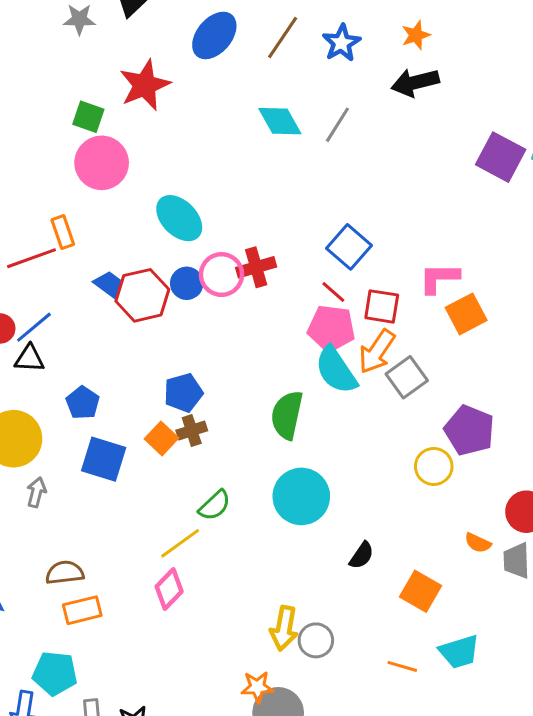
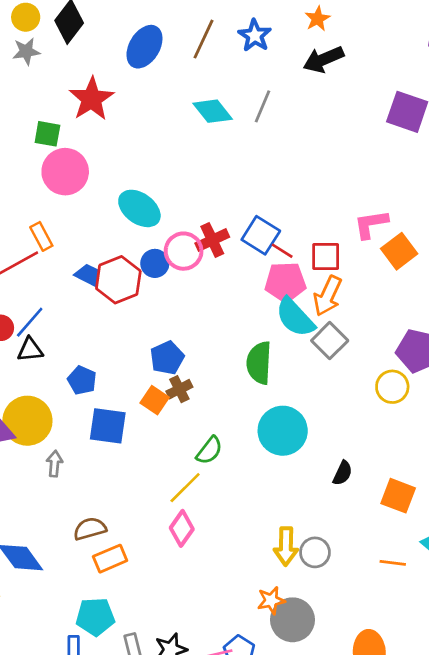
blue square: (349, 247) -> (261, 235), moved
gray square: (407, 377) -> (330, 341), moved

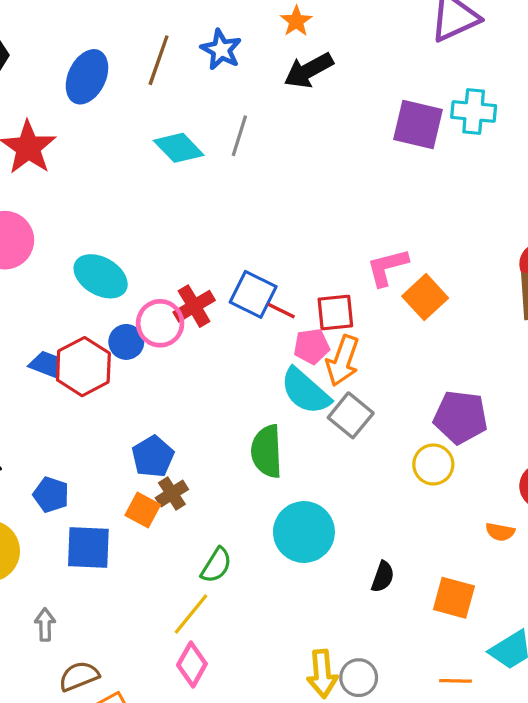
pink pentagon: (285, 282) -> (312, 346), moved, size x0.7
gray arrow: (54, 464) -> (45, 625), moved

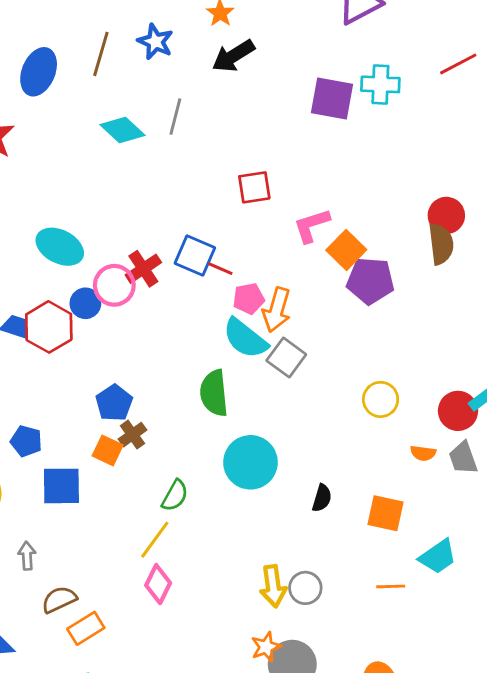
red square: (335, 312) -> (254, 187), moved
purple pentagon: (460, 417) -> (370, 281), moved
yellow circle: (433, 464) -> (381, 399), moved

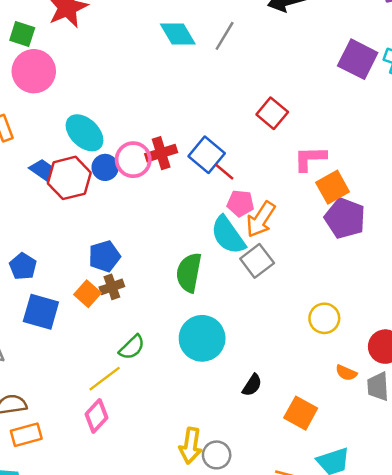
red square: (254, 187) -> (272, 113), turned 32
cyan ellipse: (60, 247) -> (85, 133), moved

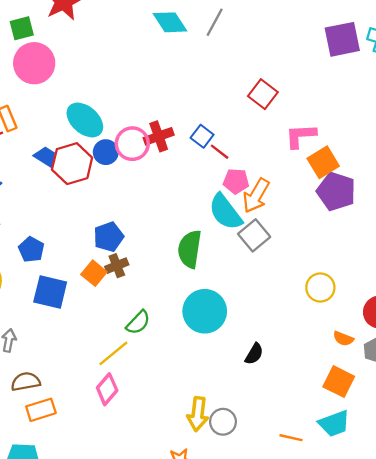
green square: (22, 34) -> (22, 28), turned -30
purple square: (358, 59) -> (342, 39), turned -36
blue square: (207, 155) -> (202, 136), size x0.7
orange square: (301, 413) -> (339, 382), moved

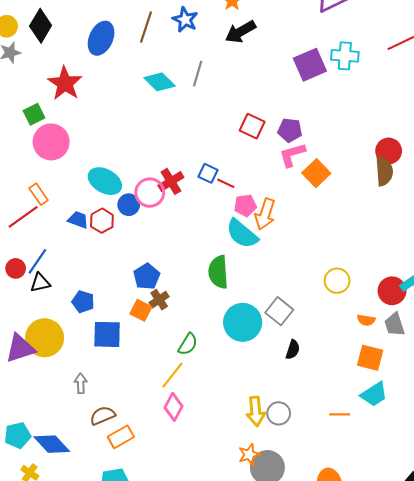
red hexagon: (72, 164) -> (102, 221), size x0.7
purple pentagon: (336, 191) -> (290, 130), moved, size x0.7
gray square: (254, 235) -> (279, 311), moved

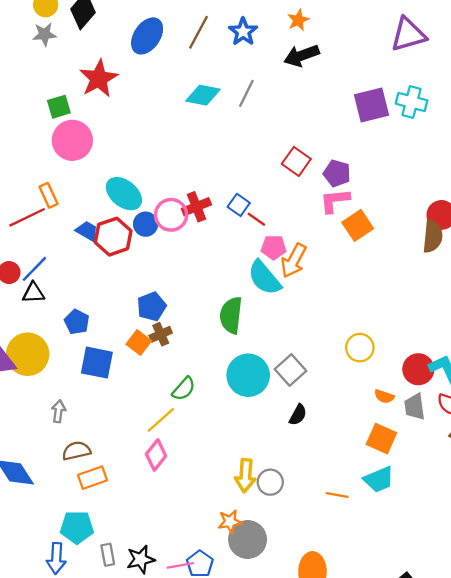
cyan diamond: (160, 82) -> (203, 95), turned -44
red hexagon: (102, 221) -> (113, 237), size x1.4

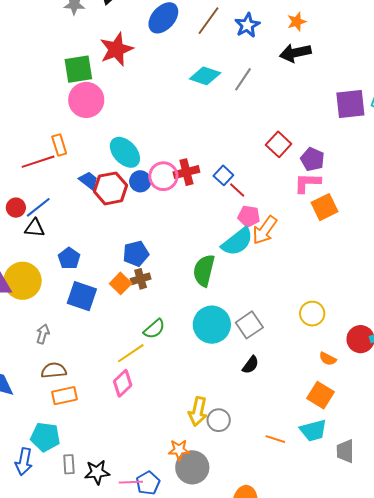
green square: (59, 107) -> (78, 69), size x1.4
cyan semicircle: (264, 278) -> (237, 242), turned -96
gray trapezoid: (415, 407) -> (345, 451), moved

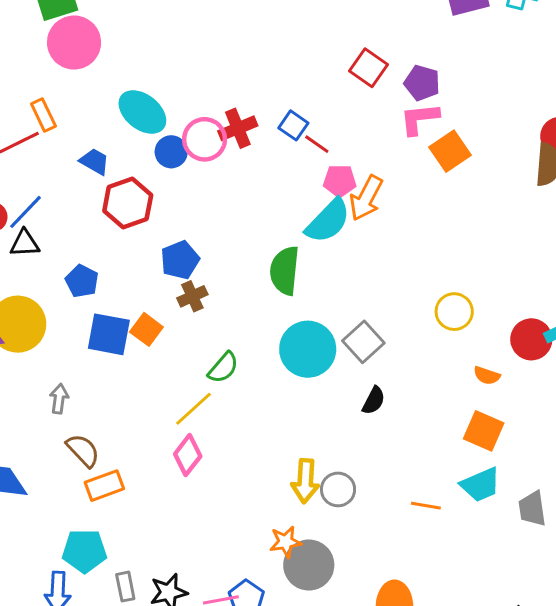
red hexagon: (111, 188) -> (128, 203), moved
orange square: (121, 283) -> (146, 329), moved
brown semicircle: (54, 370) -> (83, 450), turned 60

